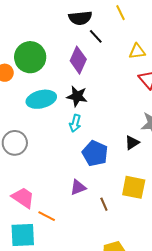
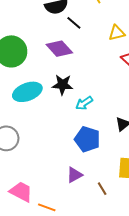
purple diamond: (78, 60) -> (59, 49), turned -60
cyan arrow: (75, 123) -> (84, 103), moved, turned 48

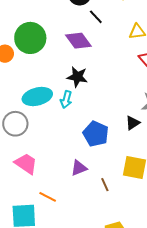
cyan ellipse: (27, 92) -> (37, 97), moved
cyan arrow: (84, 103) -> (66, 100), moved, turned -48
pink trapezoid: (21, 192) -> (26, 164), moved

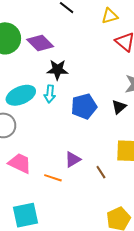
purple diamond: (78, 41) -> (40, 43), moved
blue pentagon: (96, 134) -> (84, 106), moved, turned -30
orange line: (48, 197) -> (53, 178), moved

